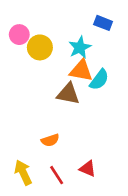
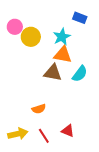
cyan semicircle: (99, 80) -> (80, 74), moved
yellow arrow: (23, 172) -> (18, 134), turned 102

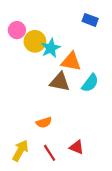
cyan star: (62, 37) -> (51, 48), moved
yellow arrow: (18, 134) -> (20, 151), turned -48

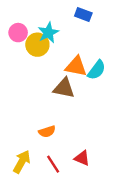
blue rectangle: (90, 20) -> (83, 14), moved
cyan star: (51, 48) -> (48, 33), moved
cyan semicircle: (90, 83) -> (97, 70), moved

